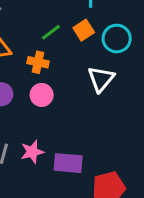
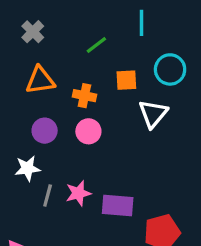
orange square: (84, 30) -> (126, 80), moved, turned 30
green line: (51, 32) -> (96, 45), moved

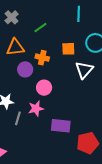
green line: (96, 45) -> (40, 28), moved
purple circle: (45, 131) -> (25, 69), moved
pink circle: (88, 131) -> (44, 88), moved
pink star: (78, 193) -> (36, 109), moved

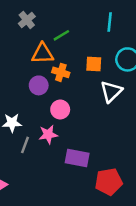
orange triangle: (15, 47) -> (43, 54), moved

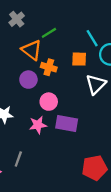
cyan line: (110, 22) -> (92, 38), moved, turned -36
orange triangle: (43, 54) -> (32, 50), turned 40
gray line: (25, 145) -> (18, 159), moved
purple rectangle: (77, 158) -> (67, 123), moved

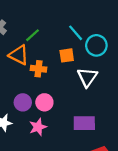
purple circle: (28, 80) -> (23, 102), moved
purple rectangle: (67, 123) -> (84, 123), moved

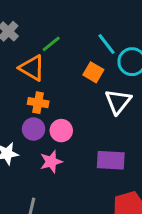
orange square: (67, 55) -> (93, 72), turned 35
orange cross: (38, 69) -> (38, 103), moved

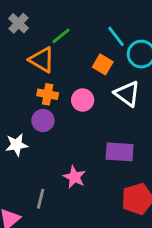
white triangle: (118, 102) -> (127, 94), turned -32
pink circle: (61, 131) -> (83, 100), moved
pink star: (51, 162) -> (74, 177), moved, turned -30

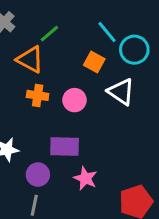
purple circle: (43, 121) -> (38, 175), moved
purple rectangle: (120, 152) -> (65, 147), moved
pink star: (74, 177) -> (85, 178), moved

